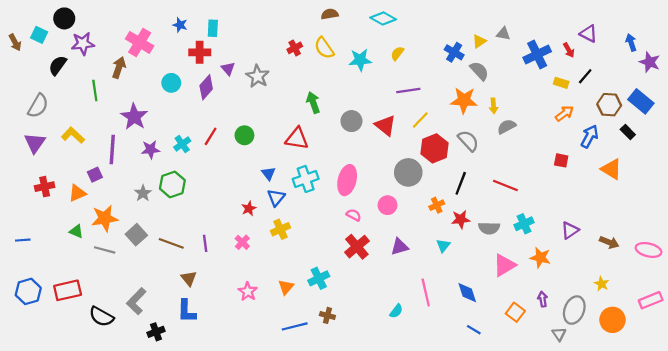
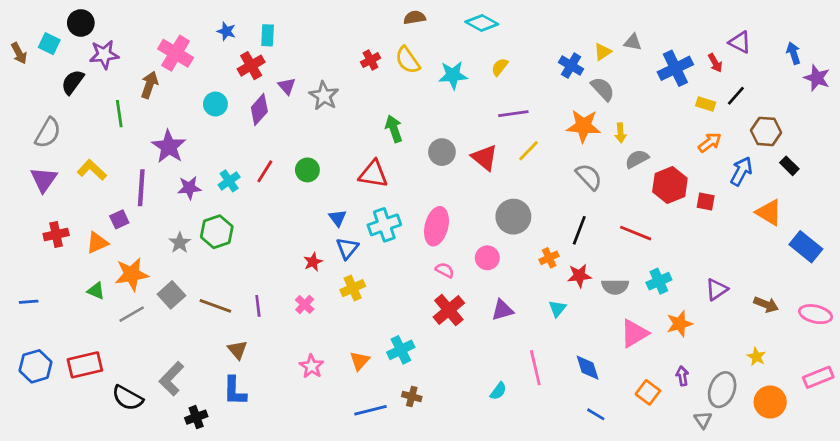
red cross: (200, 52) -> (251, 66), turned -30
blue rectangle: (641, 101) -> (806, 247), moved
red hexagon: (434, 148) -> (670, 185), moved
gray line: (105, 250) -> (132, 314), turned -45
orange star: (540, 258) -> (680, 324), turned -30

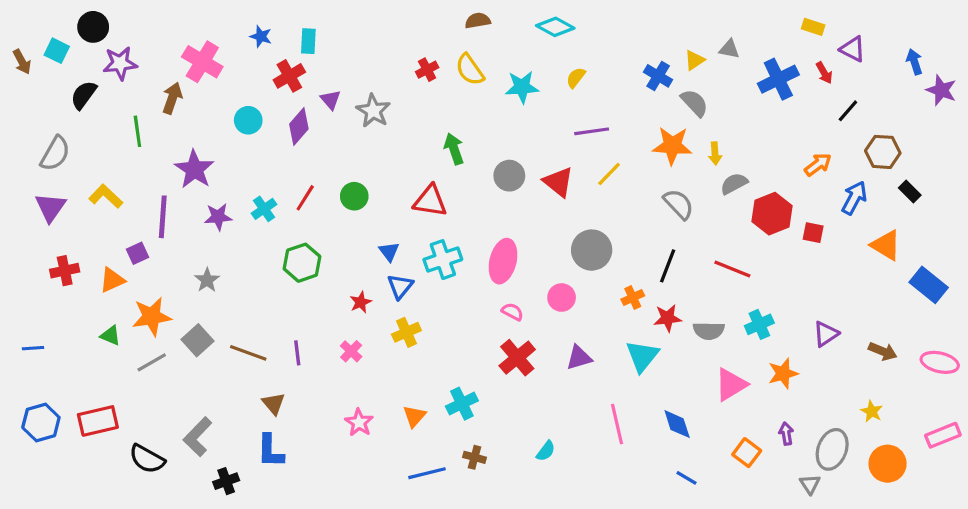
yellow rectangle: (706, 104) -> (813, 27), moved
green hexagon: (217, 232) -> (302, 263), moved
cyan triangle: (557, 309) -> (642, 356), size x1.6
cyan semicircle: (498, 391) -> (546, 451), moved

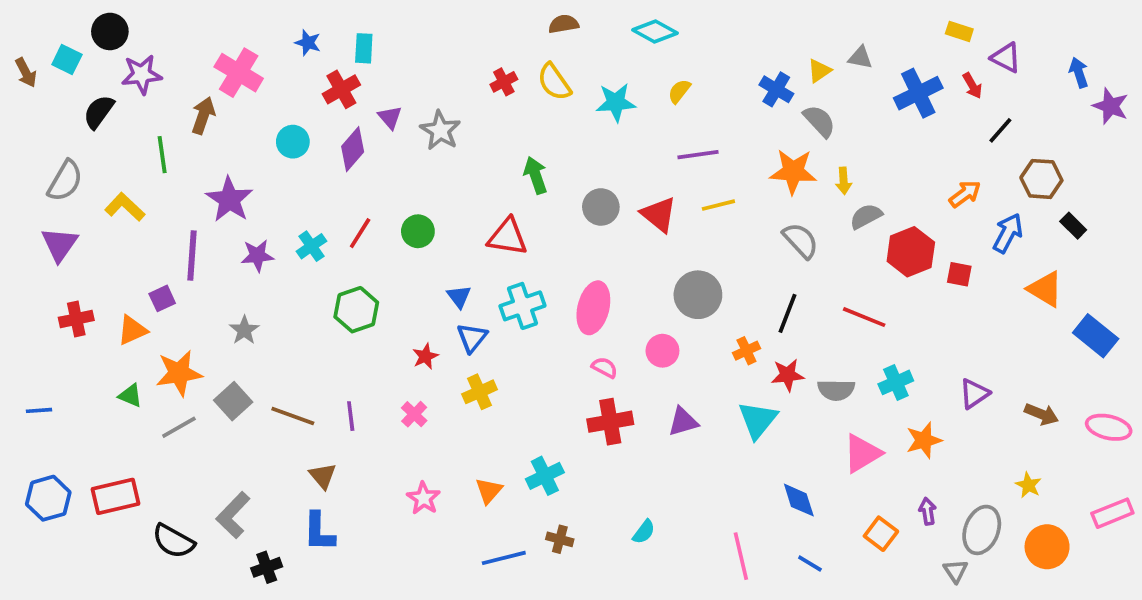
yellow line: (609, 174) -> (718, 205), turned 32
yellow L-shape: (106, 196) -> (125, 207), moved
red cross: (517, 358) -> (610, 422), turned 30
pink line: (617, 424) -> (741, 556), moved

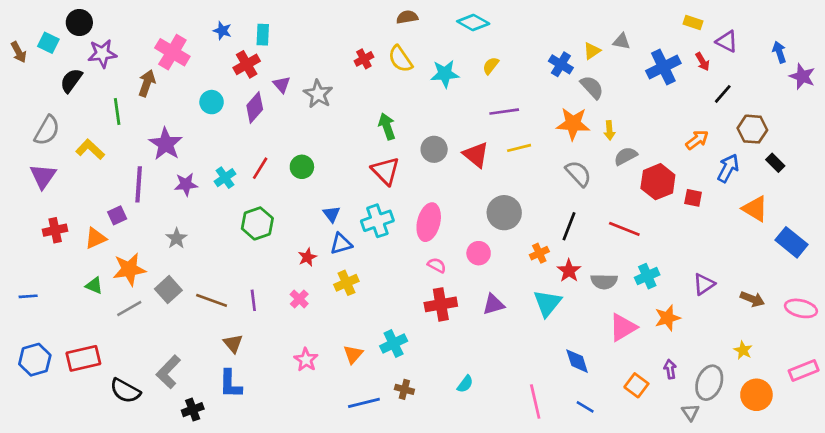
red triangle: (508, 237) -> (386, 171), moved, turned 36
blue triangle: (472, 338) -> (341, 244), turned 35
red star: (788, 375) -> (569, 271), turned -30

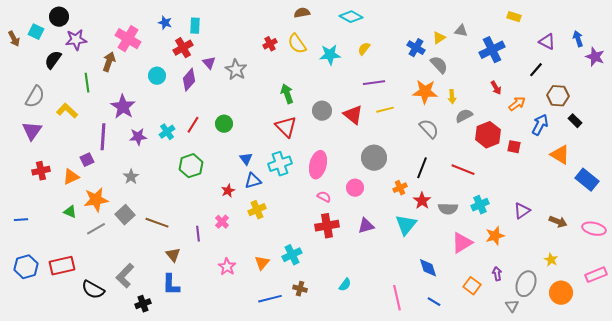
purple triangle: (727, 41) -> (547, 42), moved
red arrow: (702, 62) -> (496, 88), moved
purple line: (253, 300) -> (198, 234), moved

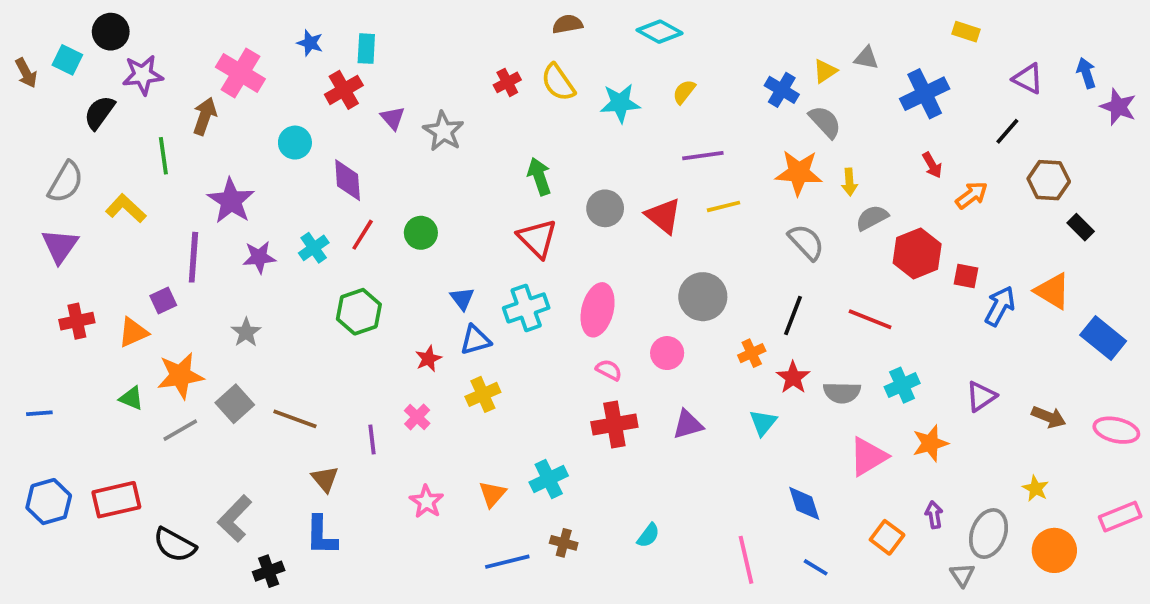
purple diamond: (189, 80) -> (348, 180), moved, turned -45
blue arrow: (540, 125) -> (1000, 306), moved
cyan triangle: (406, 225) -> (763, 423), size x0.7

